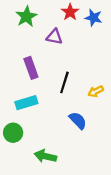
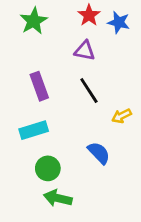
purple triangle: (54, 37) -> (85, 51), moved
black line: (64, 82) -> (89, 90), moved, turned -50
green circle: (13, 133) -> (48, 168), moved

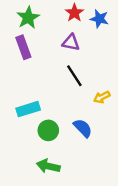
purple rectangle: (39, 86) -> (23, 47), moved
green circle: (48, 168) -> (48, 130), moved

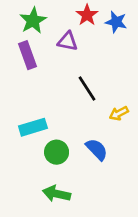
purple triangle: (71, 43) -> (68, 41), moved

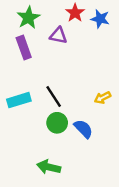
black line: (87, 88) -> (54, 96), moved
cyan rectangle: (33, 127) -> (19, 100), moved
green circle: (57, 152) -> (57, 123), moved

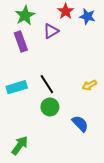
purple triangle: (58, 36) -> (51, 31), turned -42
blue semicircle: (83, 129) -> (80, 124), moved
green arrow: (49, 167) -> (20, 145), moved, turned 114

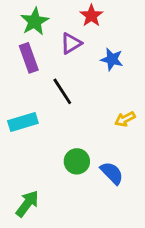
blue star: (87, 17) -> (112, 59), moved
black line: (47, 84) -> (62, 91), moved
green circle: (50, 107) -> (77, 161), moved

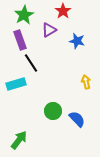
black line: (62, 91) -> (31, 63), moved
yellow arrow: (125, 119) -> (86, 82), turned 104

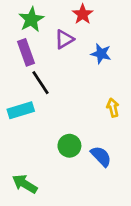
green arrow: (19, 140) -> (25, 184), turned -96

